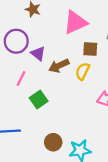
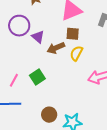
brown square: (90, 49) -> (73, 34), moved
pink line: (21, 78) -> (14, 80), moved

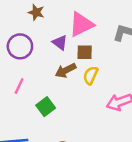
purple triangle: (38, 37) -> (60, 42), moved
pink line: (14, 80) -> (19, 86), moved

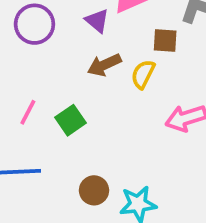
brown square: (85, 52) -> (165, 40), moved
pink line: (19, 86) -> (28, 112), moved

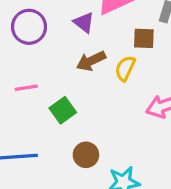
pink line: (28, 112) -> (26, 88), moved, turned 55
brown circle: (94, 190) -> (86, 155), moved

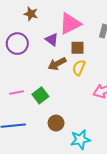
brown square: (144, 38) -> (78, 48), moved
pink line: (26, 88) -> (17, 92), moved

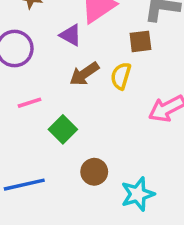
brown square: (78, 48) -> (140, 41), moved
pink line: (17, 92) -> (30, 103), moved

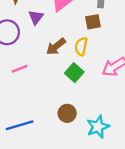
purple triangle: (71, 35) -> (36, 17), moved, turned 42
green square: (63, 129) -> (74, 73), moved

